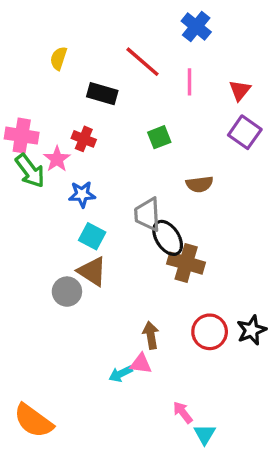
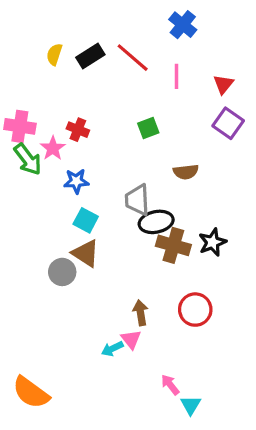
black rectangle: (102, 94) -> (90, 56), moved, turned -48
black ellipse: (168, 238) -> (156, 222), turned -68
black star: (252, 330) -> (212, 242), moved
pink triangle: (141, 364) -> (131, 339), turned 45

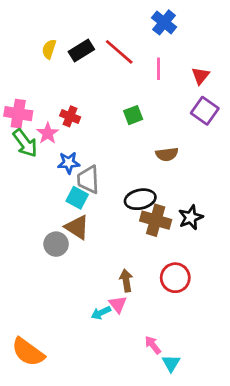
gray trapezoid: (137, 200) -> (88, 180), moved

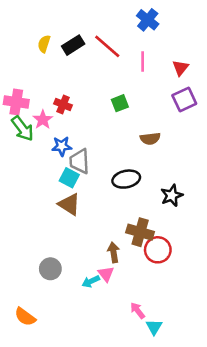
purple square: (205, 111) -> (184, 99), turned 30
brown cross: (156, 220) -> (140, 232), moved
gray circle: (56, 244) -> (50, 269), moved
orange semicircle: (28, 352) -> (25, 317), size x0.7

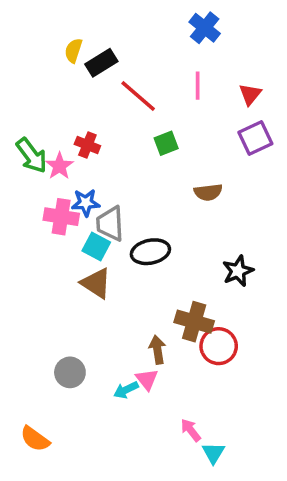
yellow semicircle: (44, 44) -> (73, 51), moved
red line: (107, 46) -> (138, 96), moved
pink cross: (16, 102) -> (61, 217), moved
green arrow: (23, 129) -> (31, 155), moved
black ellipse: (126, 179) -> (150, 252), moved

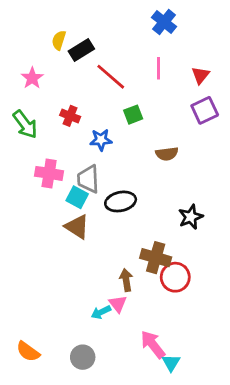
pink star: (59, 166) -> (32, 78), moved
blue star: (86, 203) -> (101, 140), moved
gray circle: (70, 372) -> (83, 357), moved
pink arrow: (191, 430) -> (153, 345), size x1.5

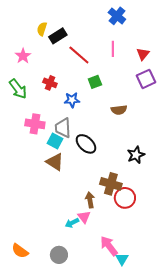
black ellipse: (121, 201) -> (86, 144), turned 55

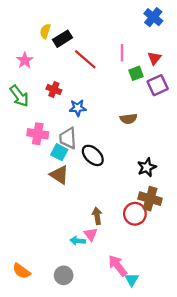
blue cross: (117, 16) -> (153, 17), moved
green square: (95, 82) -> (136, 73), moved
brown cross: (111, 184) -> (150, 199), moved
cyan arrow: (72, 223) -> (78, 241), turned 32

